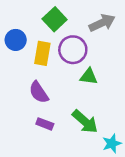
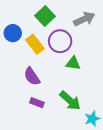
yellow rectangle: (42, 53) -> (35, 44), turned -48

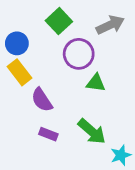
yellow rectangle: (35, 44) -> (19, 72), moved

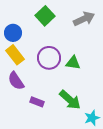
purple circle: (79, 54) -> (49, 58), moved
purple semicircle: (42, 100) -> (16, 81), moved

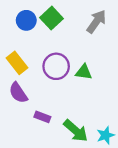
gray arrow: (84, 19) -> (96, 22), turned -30
blue circle: (13, 33) -> (26, 20), moved
green arrow: (70, 100) -> (76, 131), moved

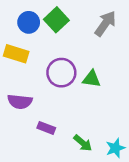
yellow rectangle: (17, 63) -> (16, 54), moved, turned -35
purple semicircle: (18, 93) -> (20, 102), turned -50
green arrow: (76, 131) -> (83, 143), size x0.7

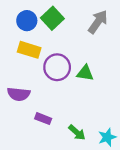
yellow rectangle: (16, 54) -> (29, 50), moved

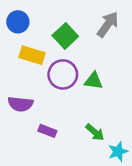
green square: (52, 18) -> (65, 36), moved
blue circle: (27, 21) -> (18, 22), moved
green arrow: (77, 132) -> (95, 132), moved

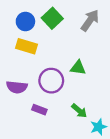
blue circle: (18, 22) -> (25, 21), moved
green square: (65, 36) -> (52, 18), moved
purple circle: (63, 74) -> (51, 81), moved

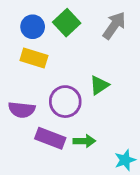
green triangle: (78, 68) -> (99, 85), turned -42
purple rectangle: (39, 110) -> (50, 138), size x1.5
green arrow: (79, 111) -> (84, 141), moved, turned -42

